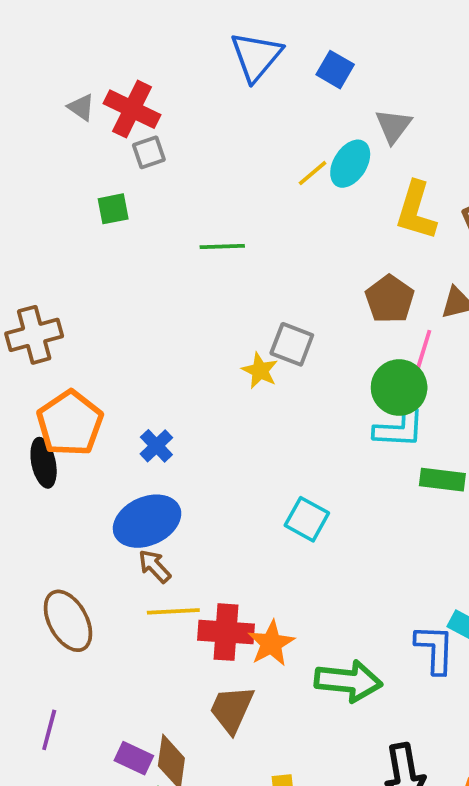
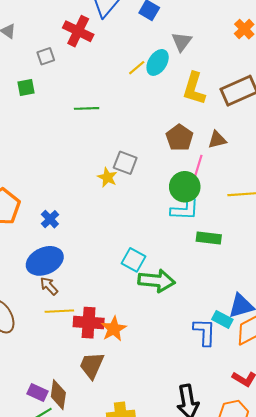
red cross: (132, 109) -> (78, 31), moved
green arrow: (348, 681) -> (156, 281), moved

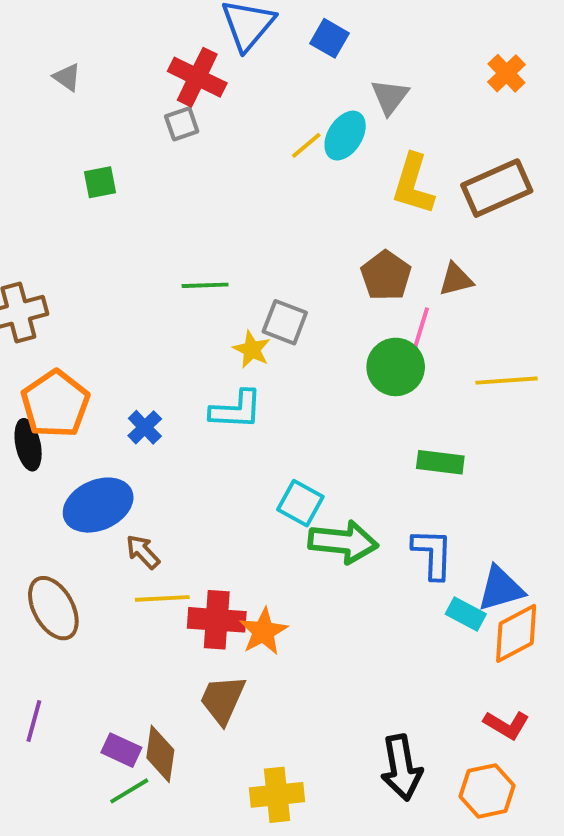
gray square: (46, 56) -> (182, 124), moved
green line: (87, 108) -> (205, 285), moved
cyan L-shape: (185, 210) -> (236, 410), moved
blue ellipse: (45, 261) -> (98, 505), moved
blue L-shape: (205, 332) -> (433, 554), moved

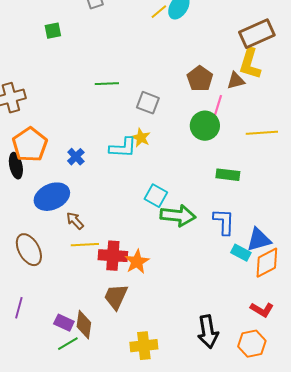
yellow L-shape: (413, 184) -> (250, 64), moved
yellow star: (252, 349) -> (141, 138), moved

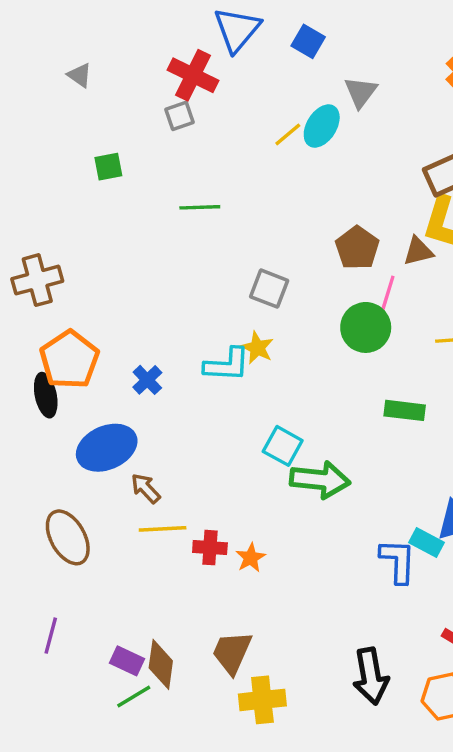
green line: (107, 84) -> (200, 207), moved
blue L-shape: (224, 222) -> (398, 561), moved
red cross: (113, 256) -> (210, 548), size x0.7
orange star: (137, 262) -> (251, 558), size x0.7
brown trapezoid: (116, 297) -> (232, 653), moved

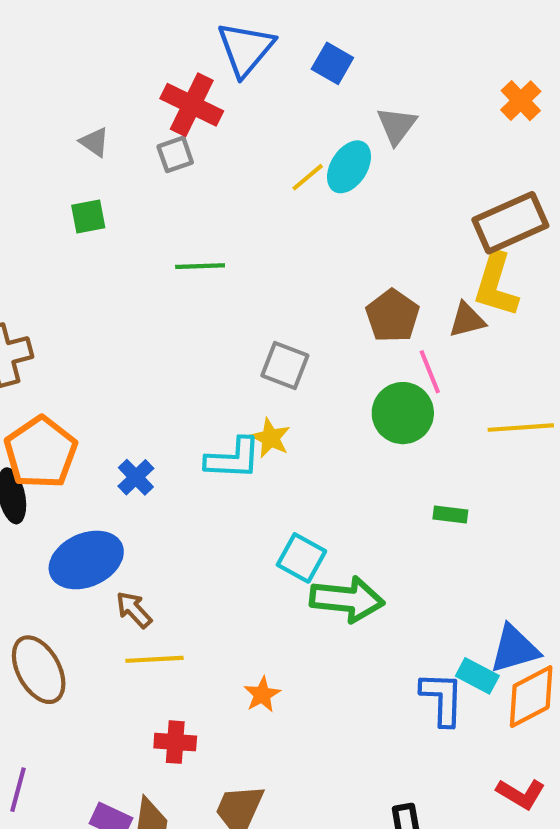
gray triangle: (80, 75) -> (94, 142), moved
pink line: (388, 294) -> (430, 372), turned -39
green rectangle: (405, 410) -> (450, 514), size x0.7
red cross: (210, 548) -> (175, 742), moved

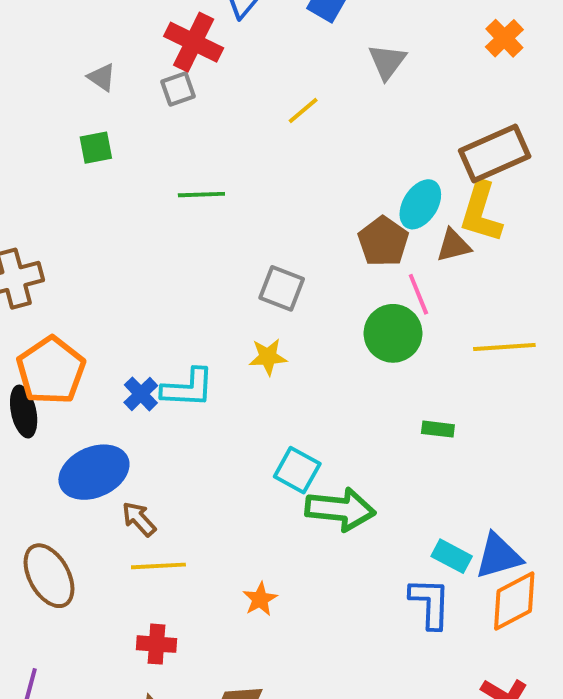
cyan ellipse: (349, 167) -> (420, 204), moved
yellow star: (270, 438) -> (268, 357), turned -30
cyan L-shape: (233, 459) -> (188, 388), moved
cyan rectangle: (477, 676) -> (452, 556), moved
red cross: (175, 742) -> (156, 644), moved

